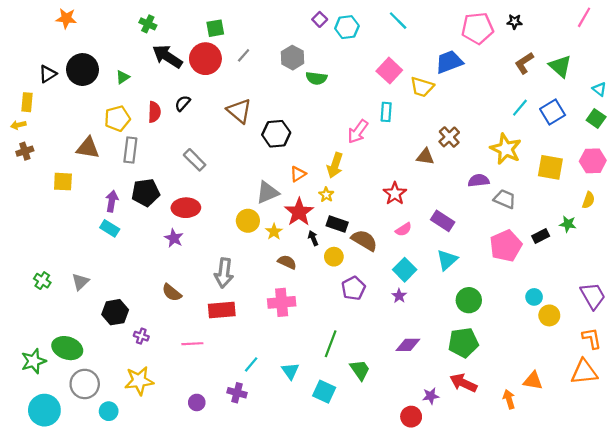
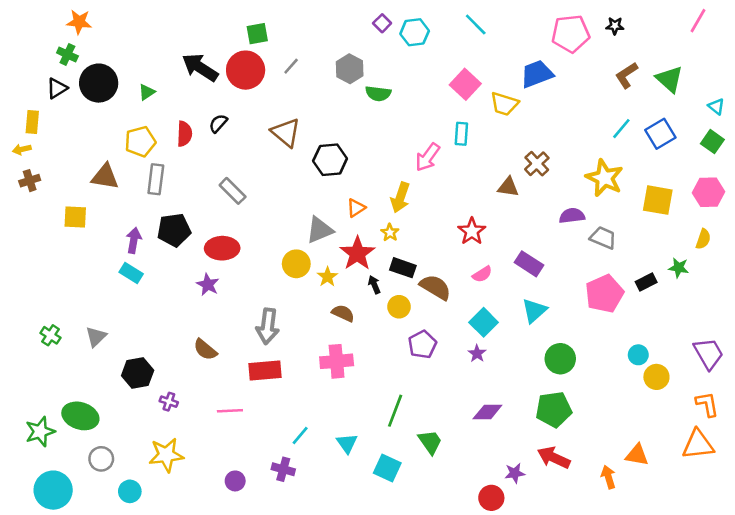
green cross: (148, 24) -> (67, 54), moved
gray circle: (85, 384) -> (101, 459), size x0.7

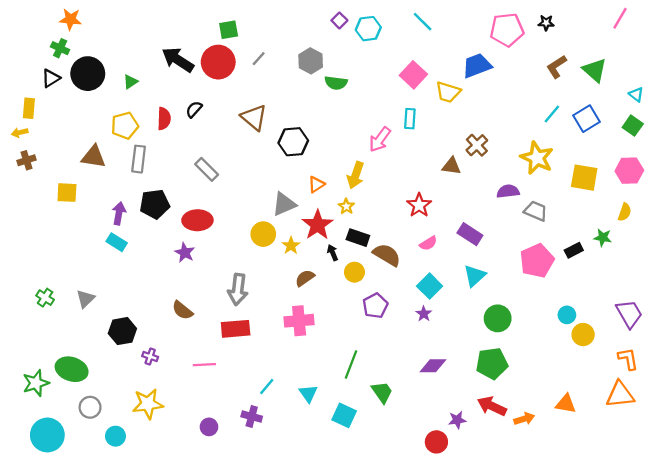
brown semicircle: (343, 313) -> (305, 278), turned -60
orange arrow: (608, 477) -> (524, 419), moved, turned 90

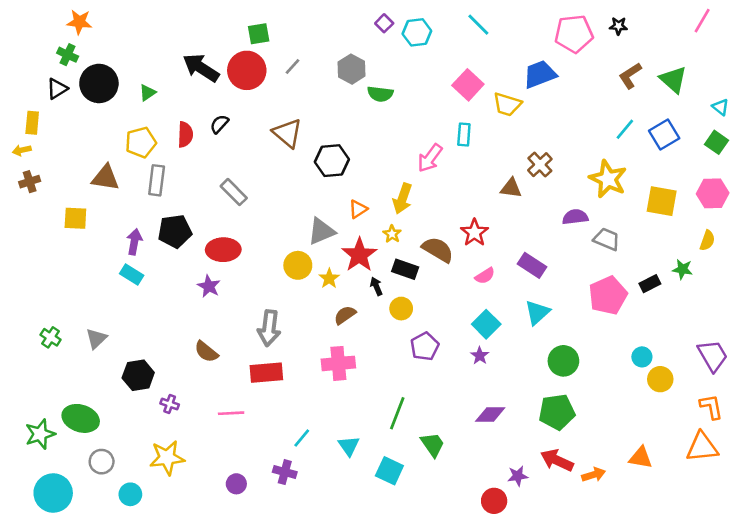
brown semicircle: (387, 255) -> (438, 250), moved

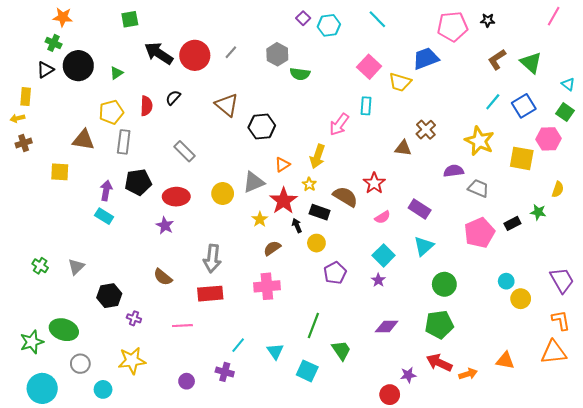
green square: (259, 34) -> (130, 19), moved
pink hexagon: (713, 193) -> (548, 139), moved
yellow circle: (298, 265) -> (223, 194), moved

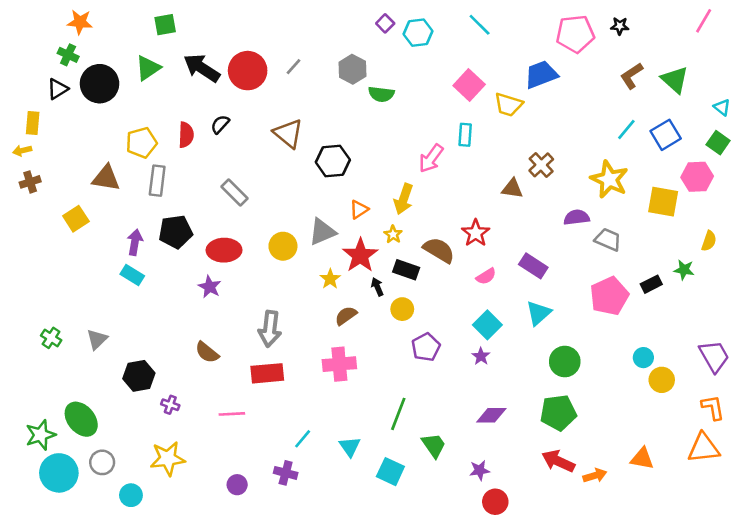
green triangle: (116, 73) -> (148, 68), moved, size x1.5
yellow square: (60, 172) -> (76, 219), turned -36
green ellipse: (64, 330) -> (81, 419), turned 32
purple star: (408, 375) -> (480, 470), moved
cyan circle: (42, 388) -> (59, 473), moved

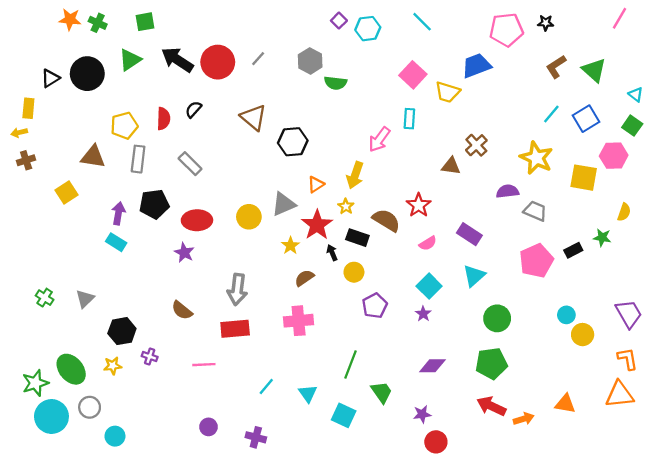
green cross: (68, 55) -> (98, 23), moved
gray rectangle: (234, 192) -> (190, 164), moved
yellow star: (168, 458) -> (113, 366), moved, size x0.6
purple cross: (286, 473) -> (256, 437), moved

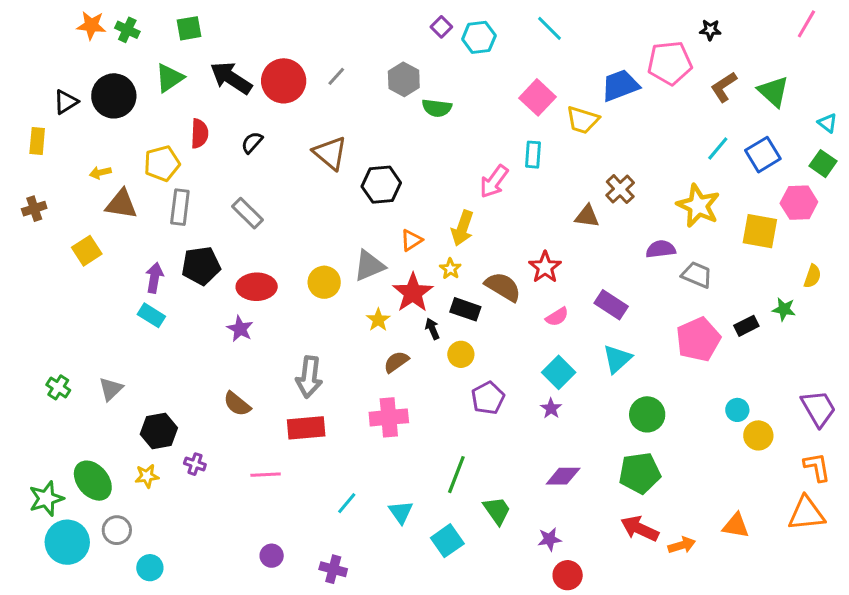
pink pentagon: (506, 30) -> (670, 63), moved
red semicircle: (163, 119) -> (199, 133), moved
yellow arrow: (19, 132) -> (100, 173), moved
cyan square: (344, 415) -> (447, 541), turned 30

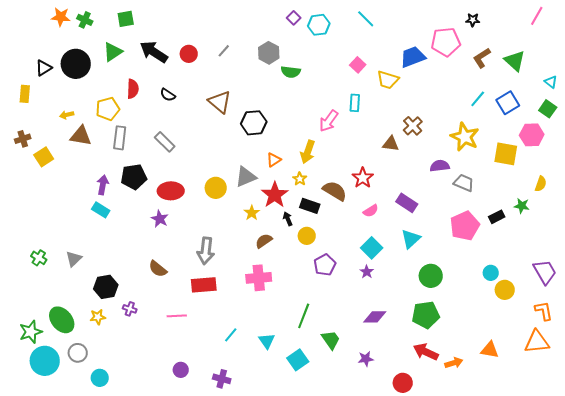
red circle: (284, 81) -> (189, 54), size x0.6
pink square: (538, 97) -> (358, 65), size x0.7
black semicircle: (252, 143) -> (168, 95), turned -98
yellow square: (87, 251) -> (44, 157), moved
red circle: (568, 575) -> (403, 383), moved

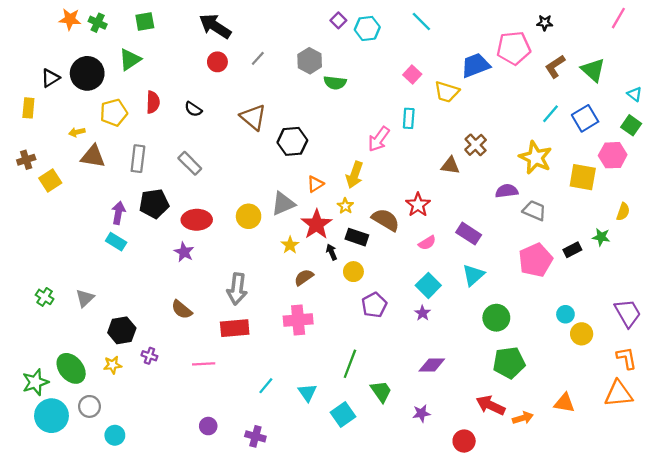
black arrow: (154, 52) -> (215, 26), moved
yellow pentagon: (108, 109) -> (114, 113), moved
green pentagon: (426, 315) -> (509, 363), moved

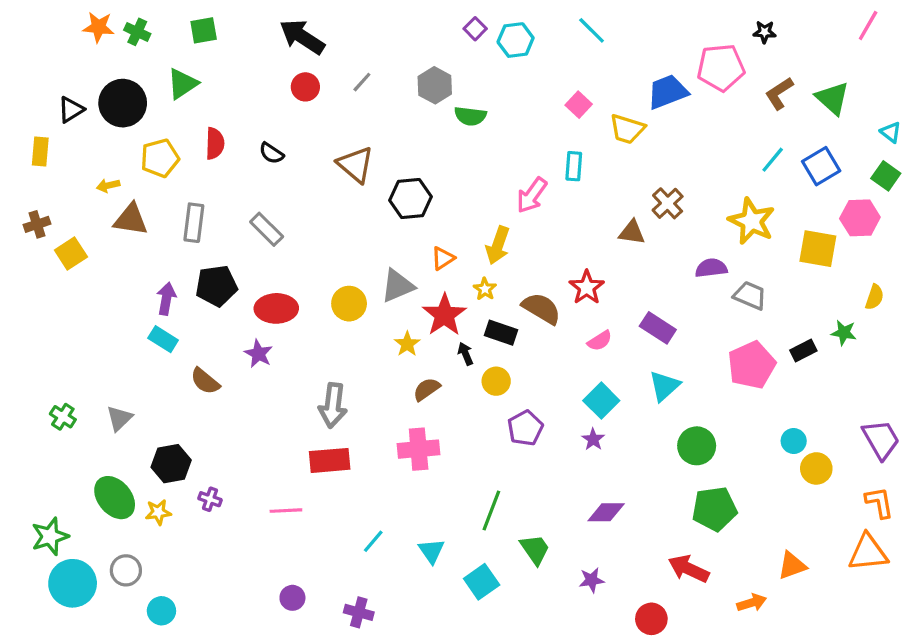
brown semicircle: (182, 310) -> (205, 381), moved
green ellipse: (71, 368) -> (115, 498), moved
orange triangle: (564, 403) -> (792, 565), turned -30
orange arrow: (523, 418) -> (752, 603), moved

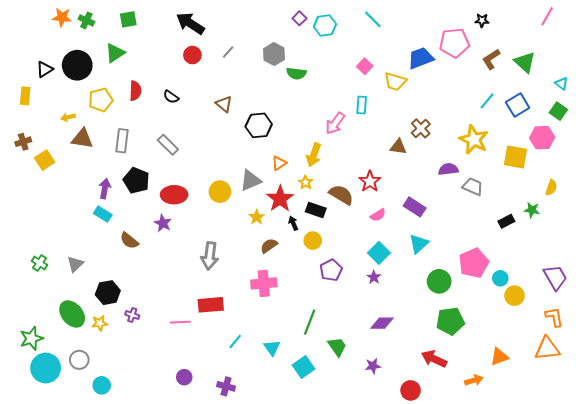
brown triangle: (355, 165) -> (224, 104), size x0.7
black pentagon: (216, 286) -> (136, 180), turned 30
pink pentagon: (752, 365) -> (474, 263), moved
red rectangle: (330, 460) -> (211, 305), moved

